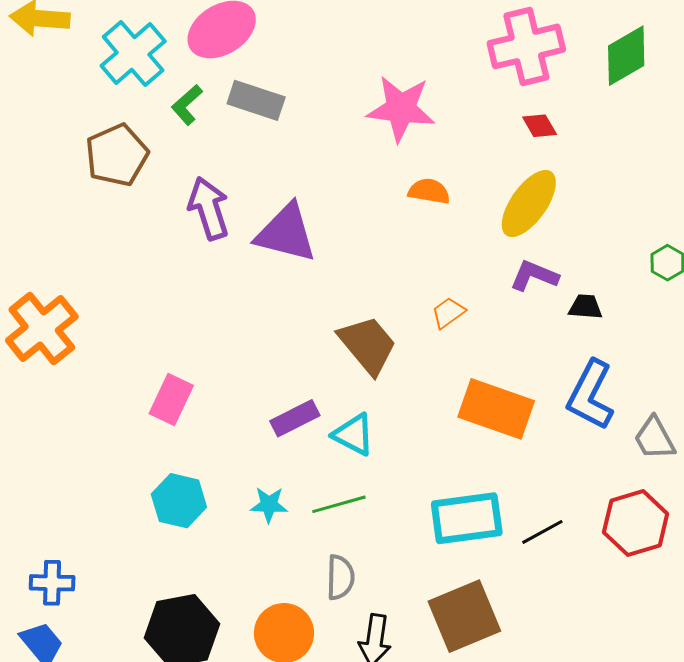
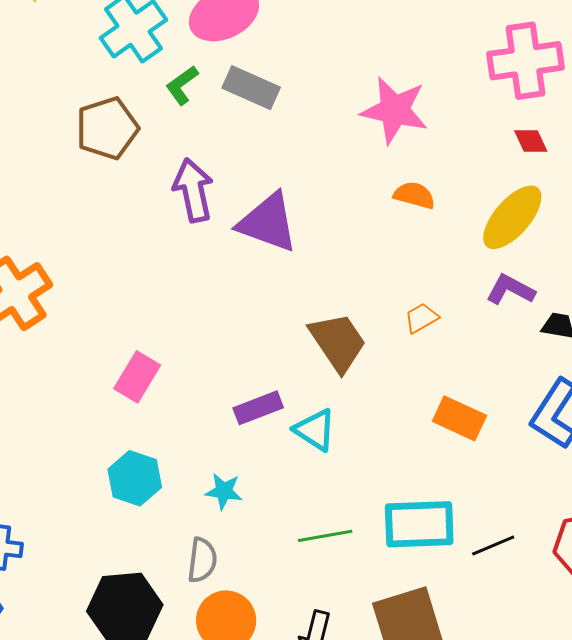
orange rectangle: (496, 409) -> (459, 418), size x0.7
green line: (339, 504) -> (325, 536), moved
gray semicircle: (340, 577) -> (202, 560), moved

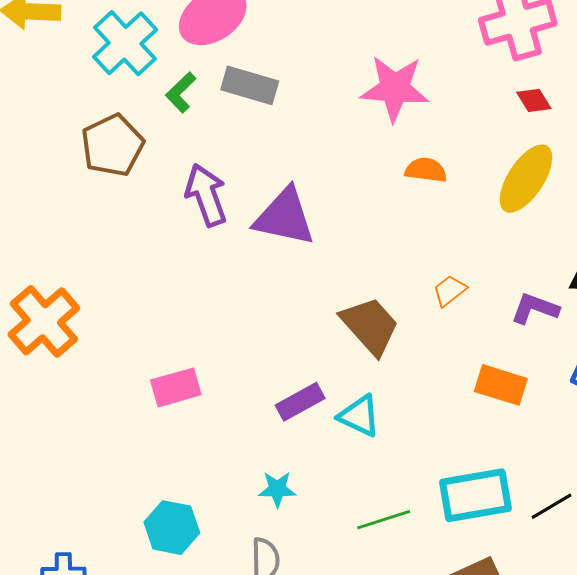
purple L-shape: (511, 290) -> (535, 308), moved
pink rectangle: (137, 377) -> (176, 387), turned 51
cyan hexagon: (135, 478) -> (172, 528), moved

